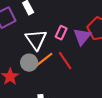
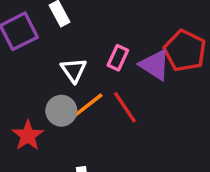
purple triangle: (82, 37) -> (155, 65), turned -36
white triangle: (36, 40) -> (74, 70), size x0.7

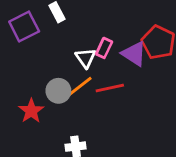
white triangle: (74, 70) -> (86, 58), moved
red line: (125, 107) -> (110, 88), turned -68

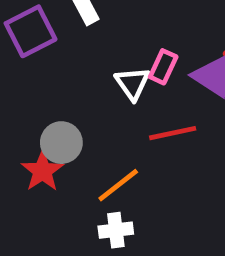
orange line: (80, 87) -> (118, 185), moved
gray circle: (58, 91) -> (61, 143), moved

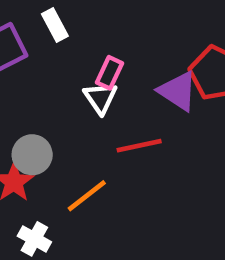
pink rectangle: (163, 67) -> (109, 73), moved
white cross: (116, 230) -> (34, 239), moved, turned 36

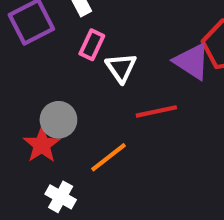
pink rectangle: (109, 73) -> (92, 45), moved

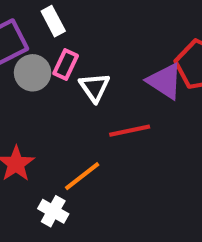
gray circle: (58, 120) -> (33, 73), moved
white cross: (61, 197) -> (53, 211), moved

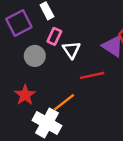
gray circle: (33, 73) -> (35, 56), moved
white cross: (53, 211) -> (47, 123), size x1.6

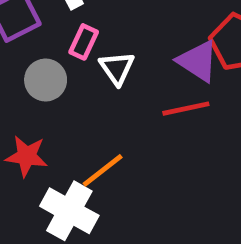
red line: (92, 75) -> (186, 109), moved
red star: (25, 95) -> (27, 156), turned -30

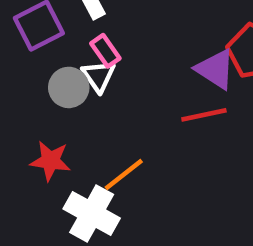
pink rectangle: (84, 42) -> (105, 51), turned -60
white triangle: (117, 68) -> (99, 76), moved

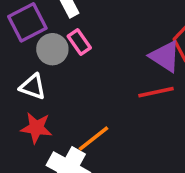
white triangle: (99, 76) -> (33, 87), moved, turned -36
gray circle: (69, 87) -> (52, 49), moved

